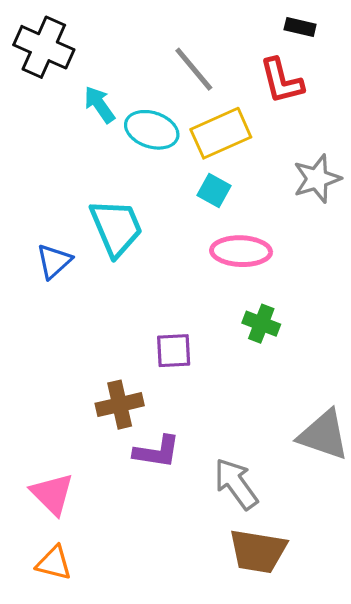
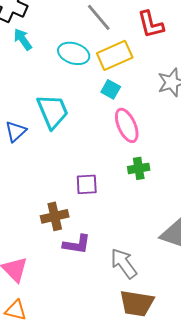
cyan arrow: (99, 105) -> (23, 39), moved
pink ellipse: (241, 251) -> (127, 125), turned 64
green cross: (261, 324) -> (139, 168), turned -30

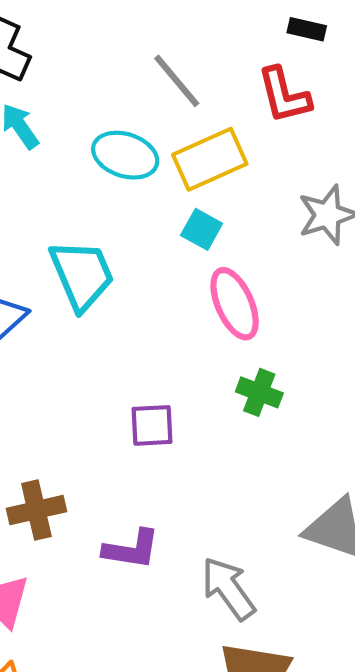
green cross: (139, 168) -> (259, 392), turned 30
brown cross: (55, 216) -> (36, 510), moved

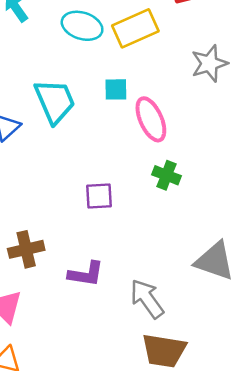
cyan square: (202, 229) -> (116, 89), moved, turned -30

